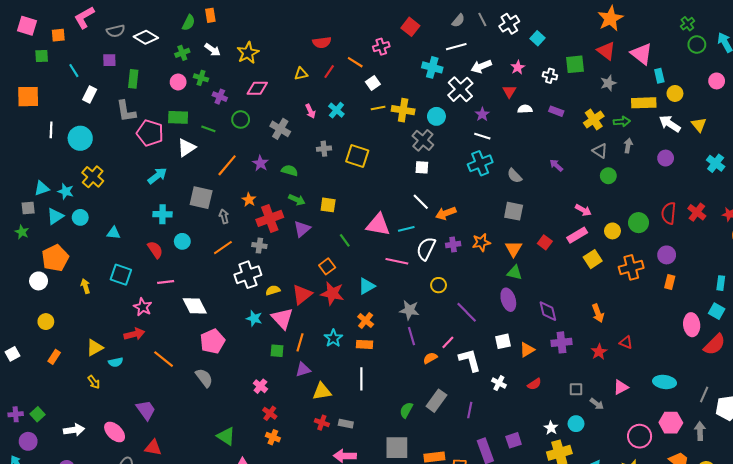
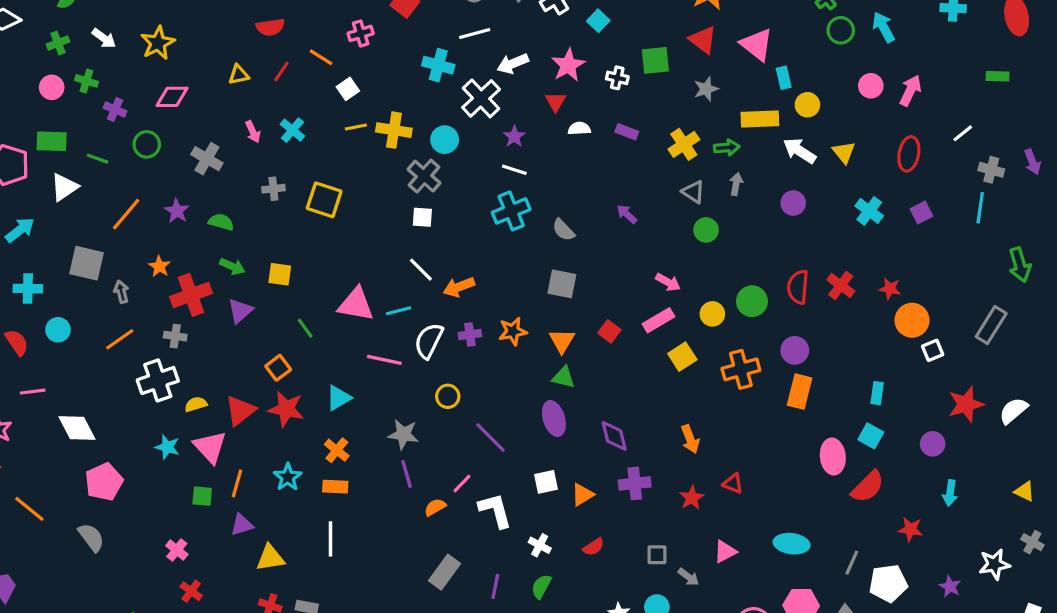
pink star: (518, 67) -> (568, 65), size x1.5
orange rectangle: (670, 282) -> (800, 392), size x1.5
green semicircle: (406, 410) -> (541, 586), moved

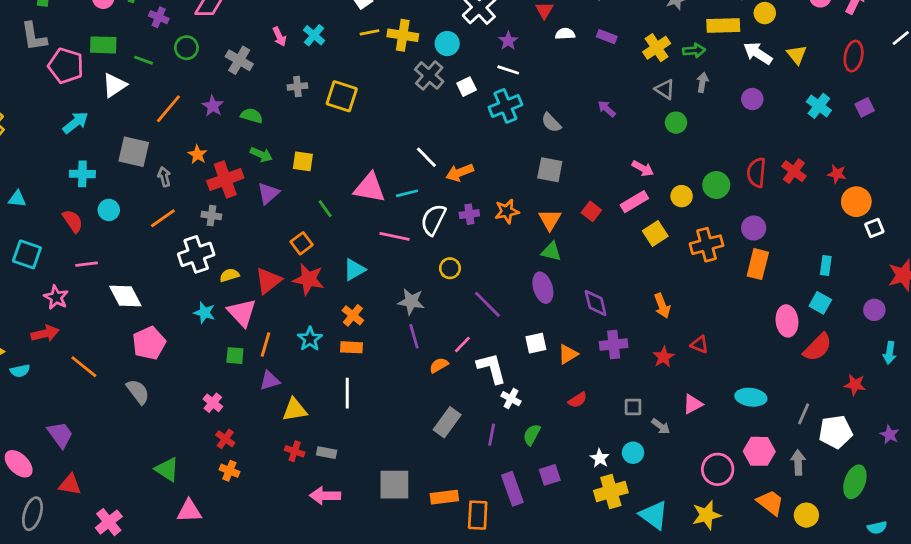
white square: (422, 217) -> (467, 87), moved, turned -30
white cross: (540, 545) -> (511, 399), moved

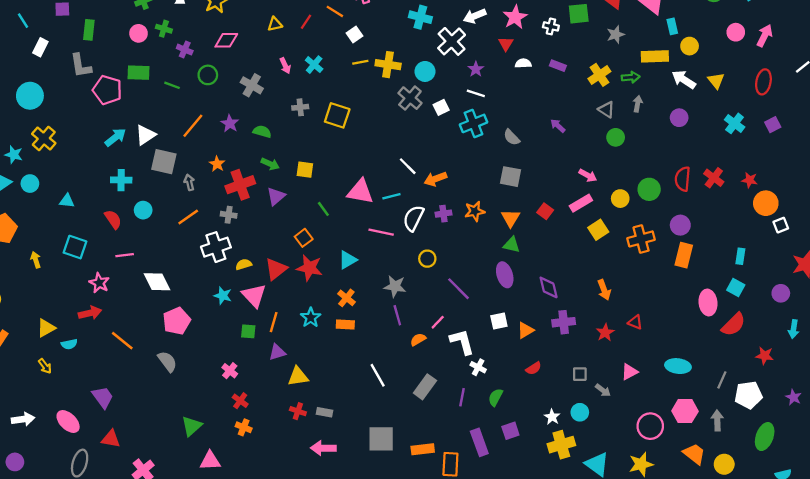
white triangle: (114, 85) -> (145, 135), moved
white line: (347, 393) -> (378, 375), moved, turned -30
green triangle: (167, 469) -> (192, 426), turned 45

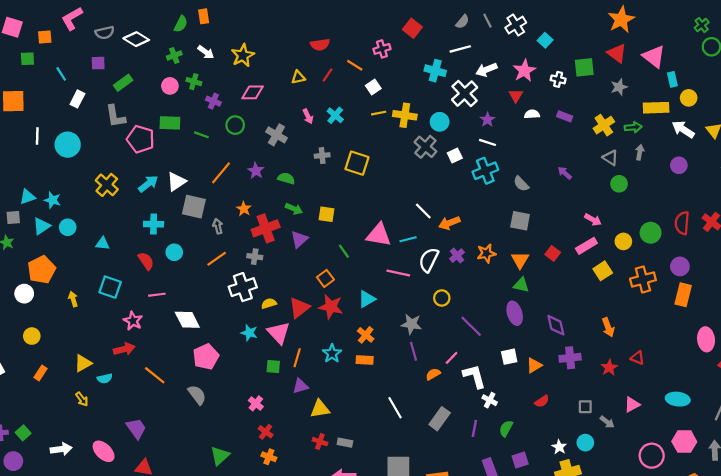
green rectangle: (89, 30) -> (123, 83), turned 48
yellow cross: (44, 138) -> (107, 185), moved
purple cross: (443, 214) -> (457, 256), turned -32

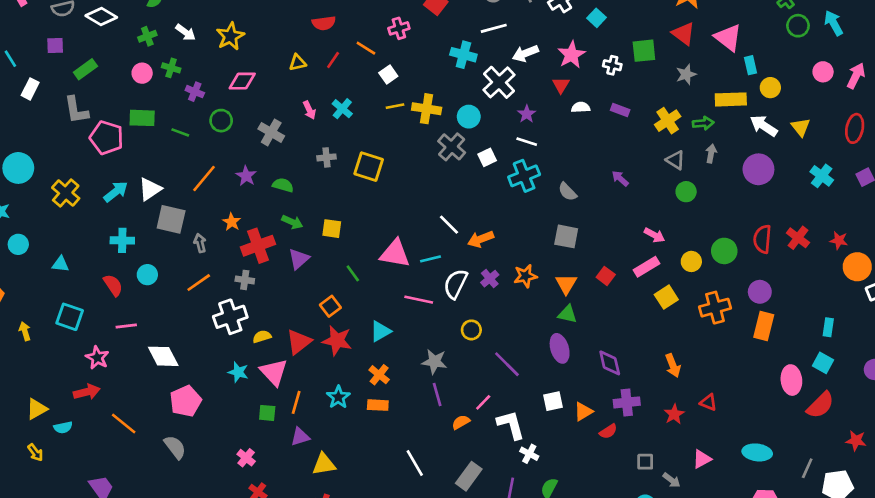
cyan circle: (68, 145) -> (18, 168), moved
purple circle: (679, 165) -> (758, 169), size x1.5
red semicircle: (542, 401) -> (608, 431), moved

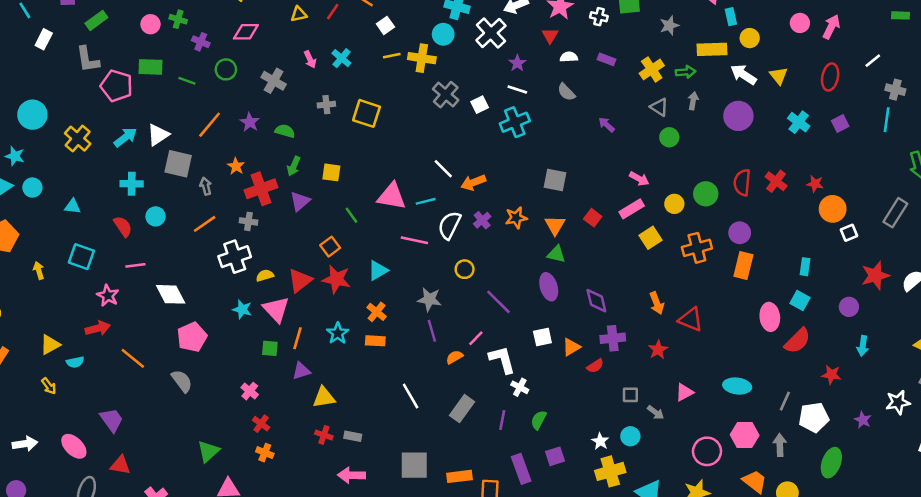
cyan circle: (469, 117) -> (443, 34), moved
gray semicircle: (567, 192) -> (566, 92), moved
green arrow: (292, 222) -> (294, 166), turned 90
red triangle: (708, 402) -> (691, 319), moved, size x1.5

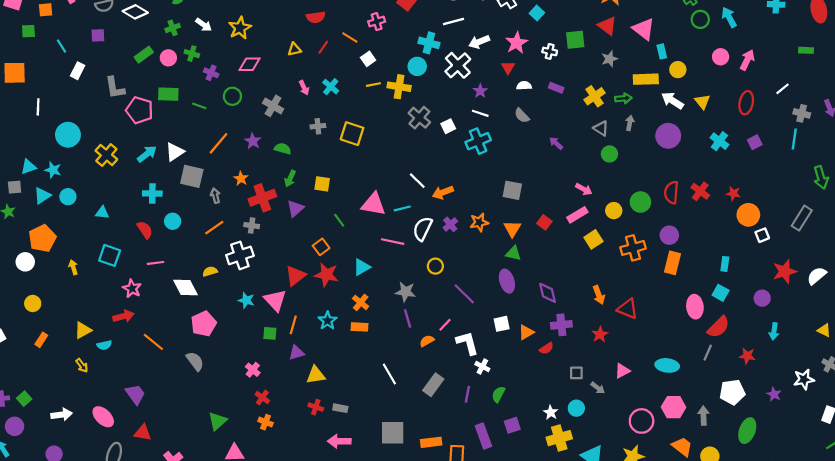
green rectangle: (96, 20) -> (144, 55), moved
yellow semicircle: (265, 275) -> (210, 271), moved
gray line: (785, 401) -> (708, 353), moved

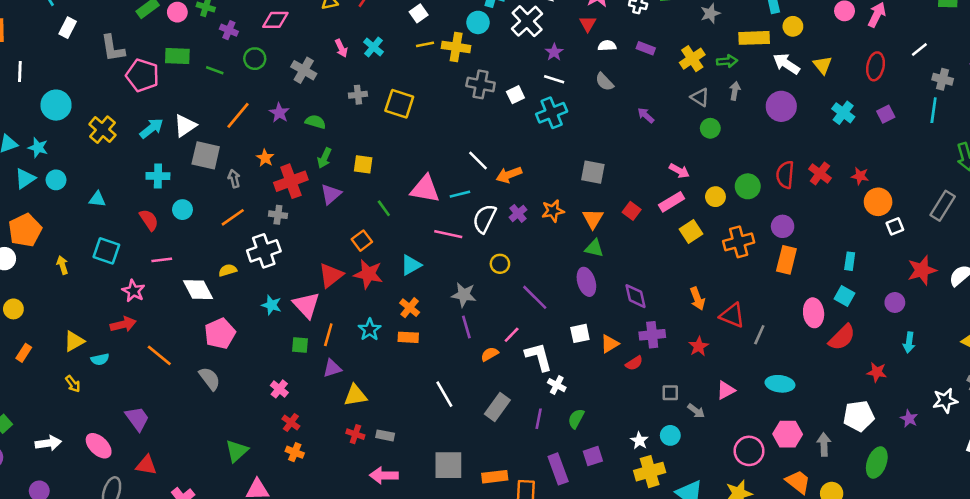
gray cross: (419, 118) -> (481, 84), turned -30
gray line: (708, 353) -> (759, 335), moved

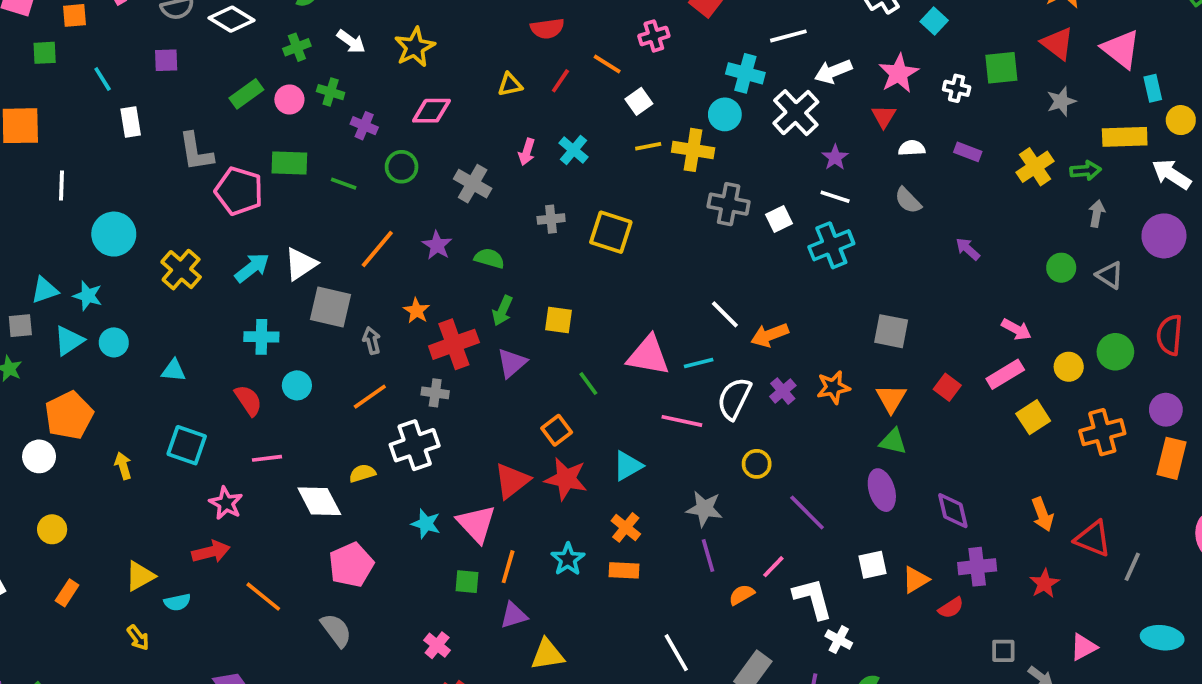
white rectangle: (68, 28) -> (131, 122), turned -36
pink arrow: (341, 48) -> (527, 152), turned 42
gray triangle: (700, 97) -> (1110, 275), moved

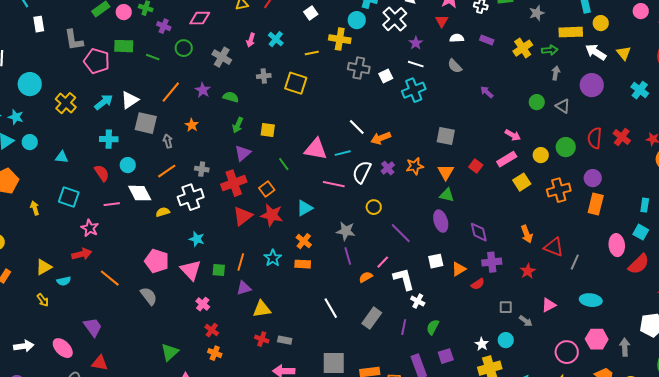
yellow line: (648, 146) -> (312, 53), moved
red cross: (454, 344) -> (234, 183), moved
white diamond: (319, 501) -> (140, 193), moved
pink triangle: (476, 524) -> (191, 270), moved
pink pentagon: (351, 565) -> (157, 261), turned -30

